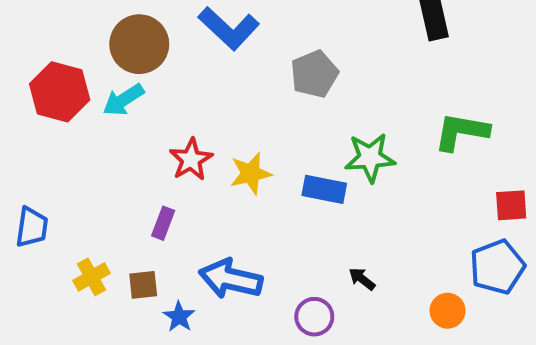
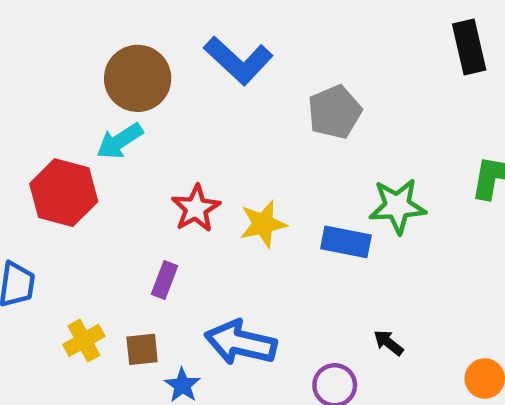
red hexagon: (60, 92) -> (64, 193), moved

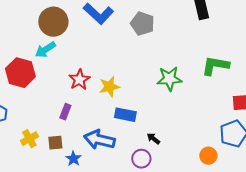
gray pentagon: (335, 112) -> (142, 24), moved, turned -30
blue rectangle: (346, 242) -> (125, 115), moved
black arrow: (388, 343) -> (153, 139), moved

